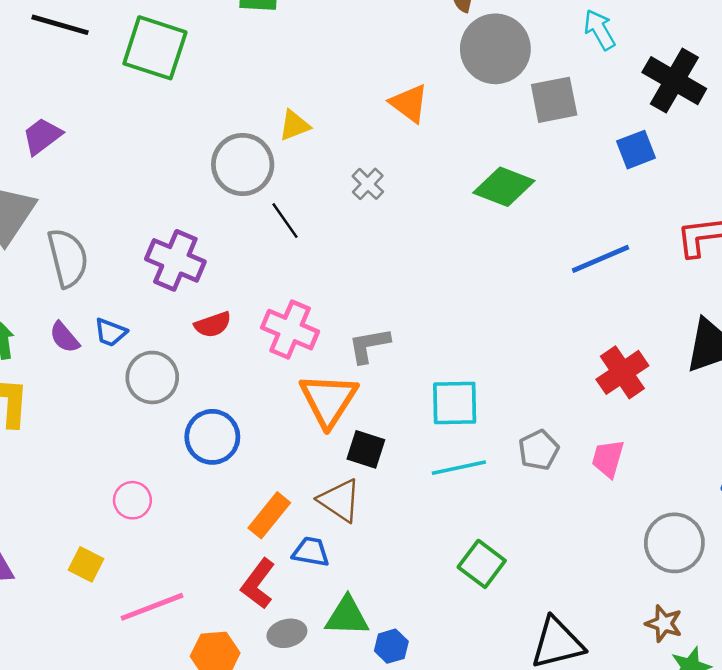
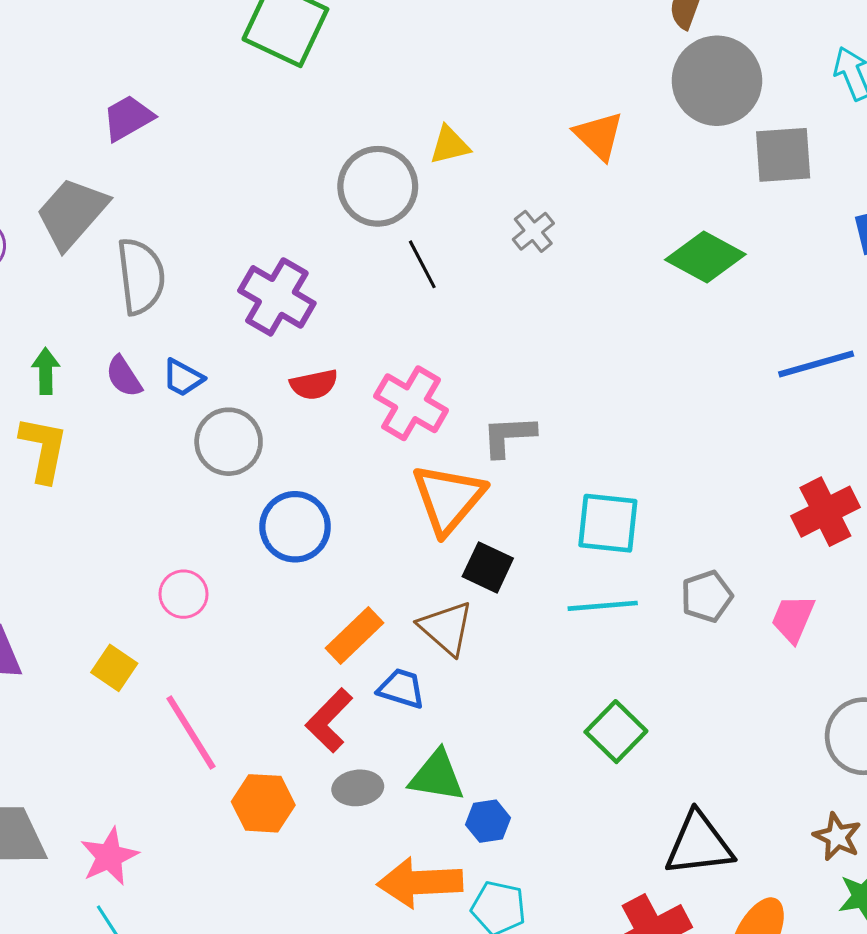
pink line: (152, 607) -> (191, 732), turned 72

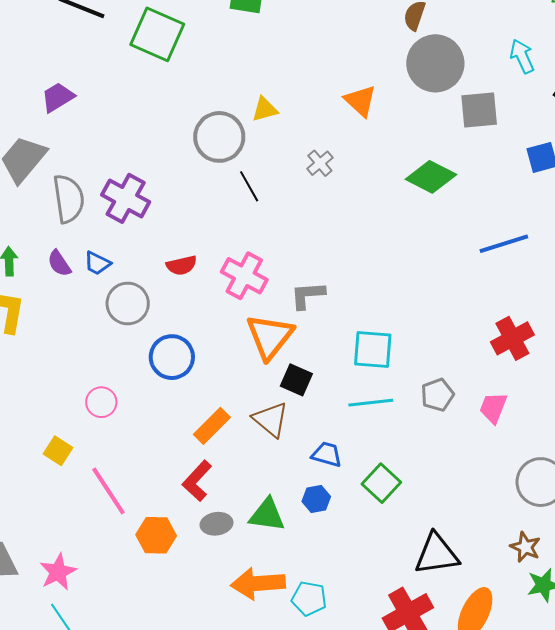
purple cross: (277, 297) -> (126, 198), moved
blue trapezoid: (401, 688) -> (327, 454), moved
blue hexagon: (488, 821) -> (316, 499), moved

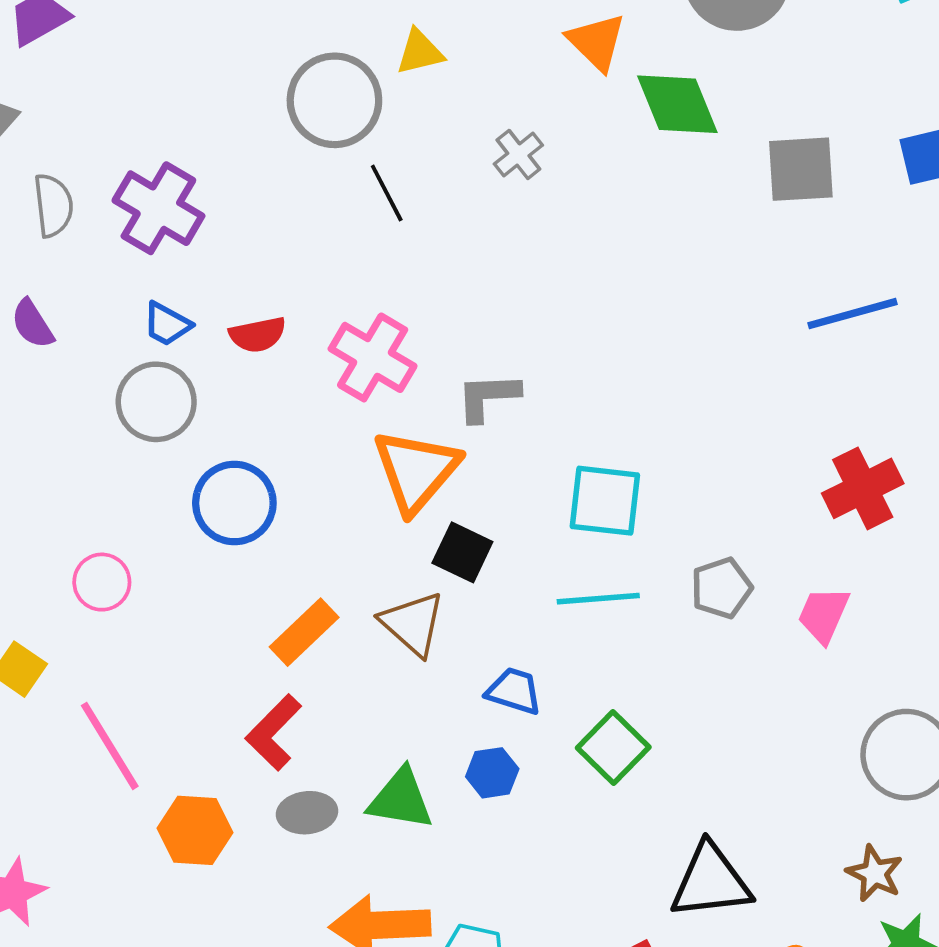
gray square: (479, 110) -> (801, 169), moved
green diamond: (431, 177) -> (677, 104), moved, turned 39
gray semicircle: (69, 199) -> (53, 205), size x0.7
blue trapezoid: (97, 263) -> (167, 324), moved

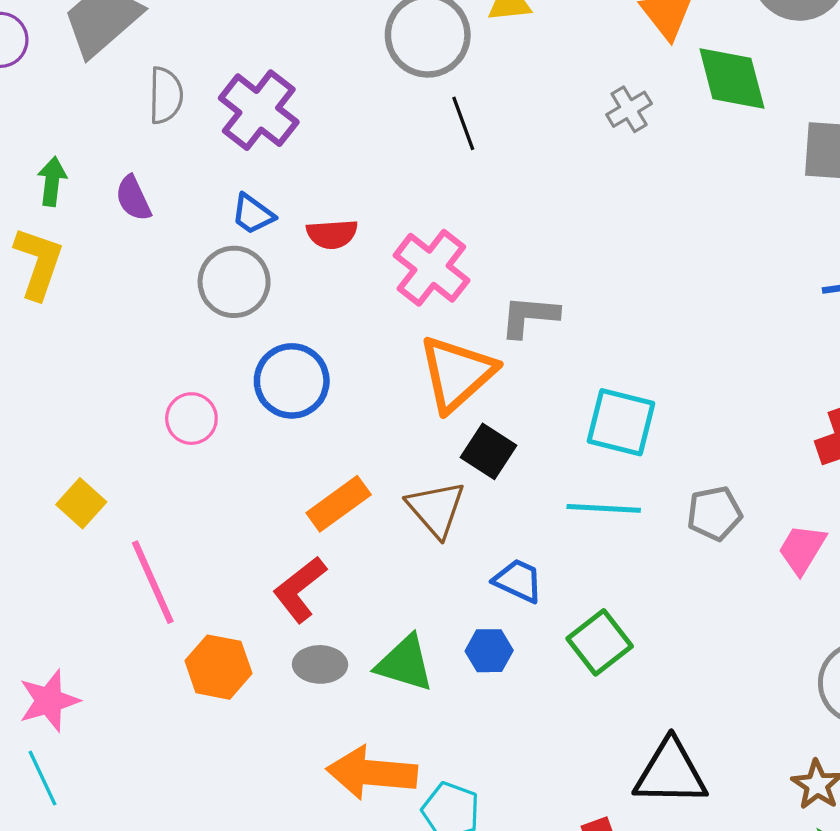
gray cross: (518, 155) -> (629, 109), moved
pink circle: (102, 582) -> (191, 419), moved

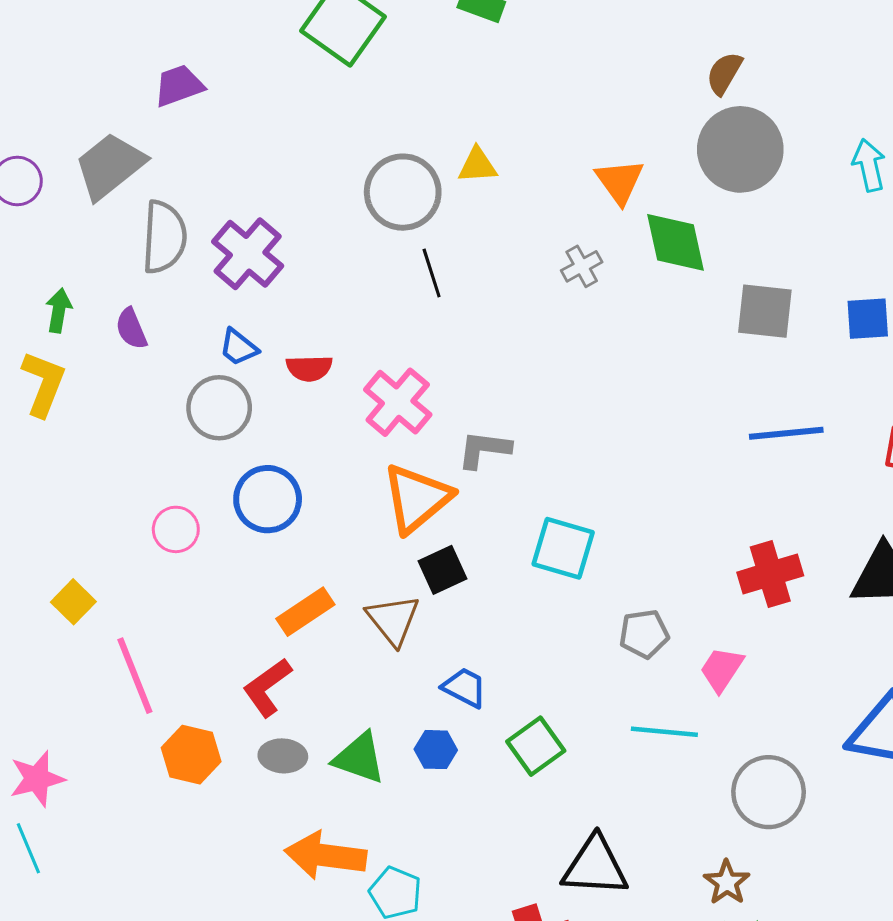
gray semicircle: (166, 95) -> (164, 237), size x1.4
black square: (489, 451) -> (442, 570), turned 30
cyan line: (604, 508) -> (664, 732), moved

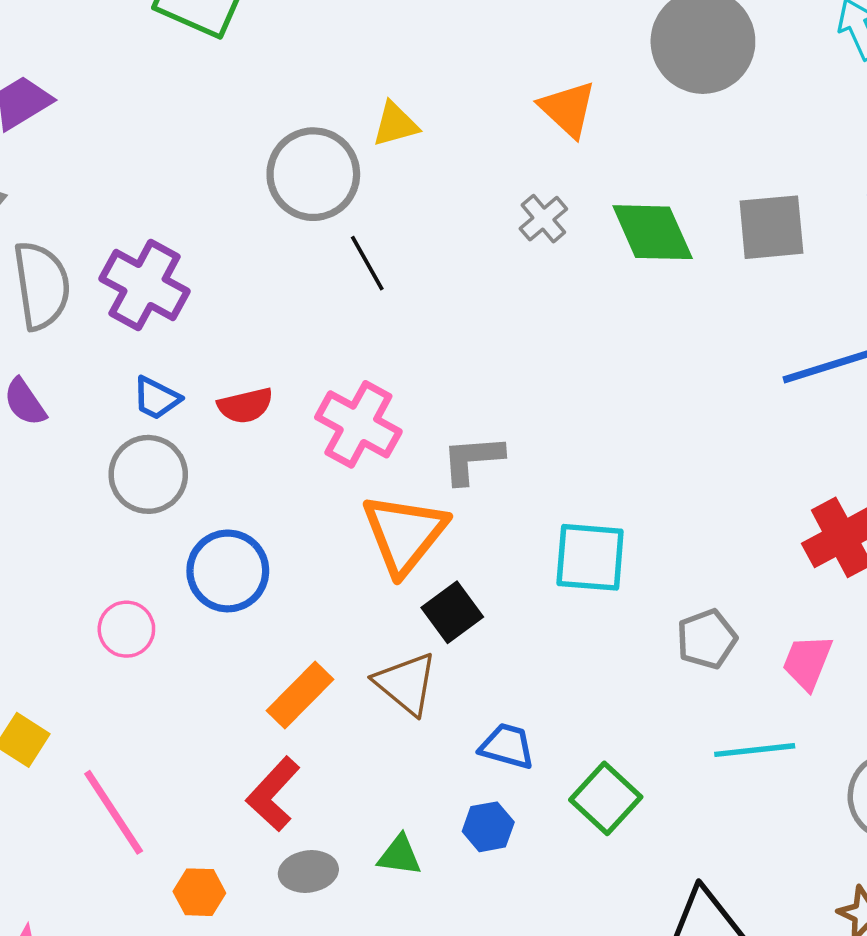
green diamond: (676, 242) -> (653, 232), moved
orange hexagon: (191, 755) -> (199, 892), size x0.7
green triangle: (359, 758) -> (400, 855), size x0.7

